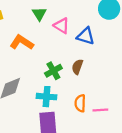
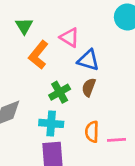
green triangle: (39, 14) -> (24, 26), moved
blue triangle: (86, 36) -> (88, 60), moved
orange L-shape: (22, 42) -> (38, 55), moved, turned -85

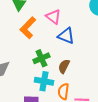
brown semicircle: (89, 87) -> (64, 66), moved
cyan cross: (51, 123) -> (44, 81), moved

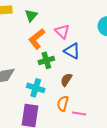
green cross: (41, 58) -> (46, 60), moved
cyan cross: (44, 81) -> (36, 88), moved

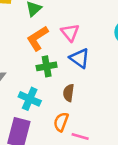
brown semicircle: (66, 80) -> (69, 93), turned -32

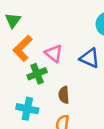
pink triangle: (70, 33) -> (54, 53), moved
blue triangle: (80, 58) -> (90, 58), moved

